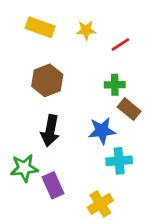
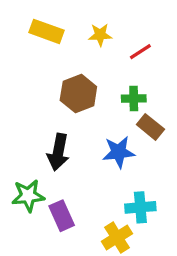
brown hexagon: (47, 80) -> (78, 93), moved
cyan cross: (119, 161) -> (140, 207), moved

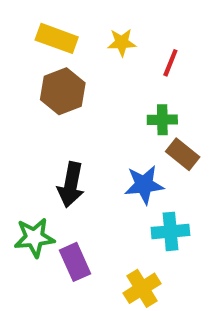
red line: (140, 52) -> (170, 63), turned -35
brown hexagon: (78, 93) -> (63, 91), moved
cyan cross: (140, 207) -> (170, 231), moved

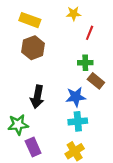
yellow star: (122, 42) -> (74, 14), moved
cyan cross: (170, 231) -> (78, 121), moved
purple rectangle: (75, 262) -> (33, 147), moved

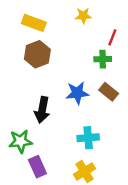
red line: (90, 33) -> (112, 37), moved
green cross: (85, 63) -> (103, 59), moved
blue star: (76, 97) -> (77, 93), moved

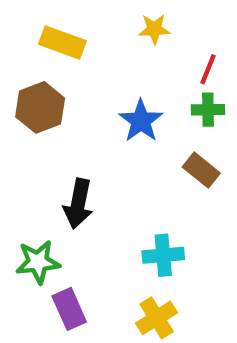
brown hexagon: (37, 54) -> (40, 107), moved
green cross: (103, 59) -> (208, 110), moved
blue star: (77, 93) -> (141, 121), moved, turned -30

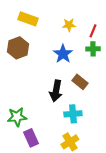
yellow star: (154, 29) -> (69, 25), moved
brown rectangle: (201, 170) -> (80, 82), moved
black arrow: (78, 204) -> (56, 91), moved

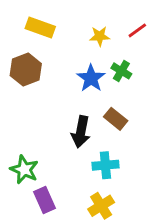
red line: (93, 31) -> (137, 30), moved, turned 32
green cross: (93, 49) -> (121, 71), moved, turned 32
green star: (17, 117) -> (24, 170), turned 30

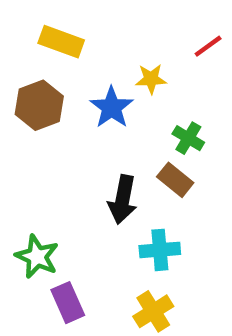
yellow star: (100, 36) -> (151, 79), moved
green cross: (121, 71) -> (188, 138), moved
blue star: (91, 78) -> (112, 107), moved

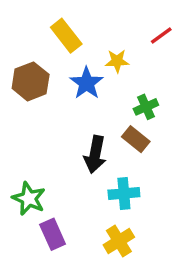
yellow rectangle: (61, 42) -> (66, 36), moved, turned 32
green cross: (188, 138) -> (146, 107), turned 35

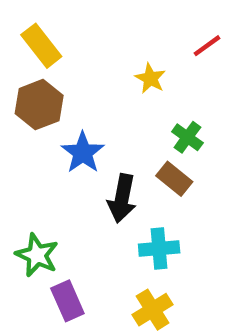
yellow rectangle: (66, 36) -> (41, 46), moved
yellow star: (117, 61) -> (150, 78), turned 30
blue star: (87, 83) -> (83, 153), moved
green cross: (146, 107) -> (187, 137), turned -30

